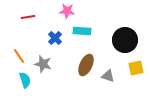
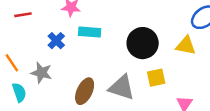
brown ellipse: (86, 65) -> (85, 91), moved
gray triangle: (108, 76) -> (122, 87), size x1.6

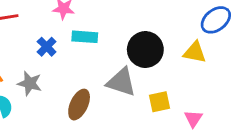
yellow square: (156, 78) -> (159, 102), moved
gray triangle: (122, 87) -> (121, 82), moved

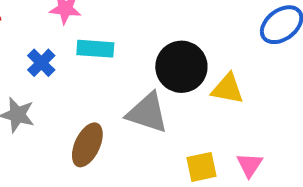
yellow triangle: (195, 52) -> (228, 89), moved
yellow square: (159, 102) -> (201, 167), moved

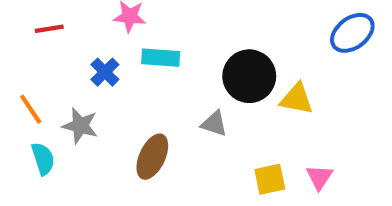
gray triangle: (147, 113) -> (214, 124), size x0.6

